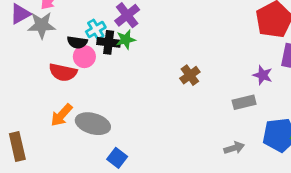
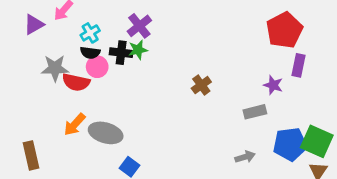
gray star: (42, 25) -> (55, 68), moved
cyan cross: (96, 30) -> (90, 33), moved

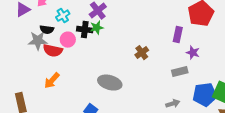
black semicircle: (90, 53) -> (47, 30), moved
purple rectangle: (299, 65) -> (178, 35), moved
gray ellipse: (106, 133) -> (110, 83), moved

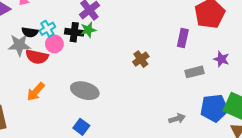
cyan cross: (63, 16) -> (47, 29), moved
purple star: (193, 53) -> (221, 59), moved
gray rectangle: (180, 72) -> (194, 72), moved
gray ellipse: (110, 83) -> (85, 91), moved

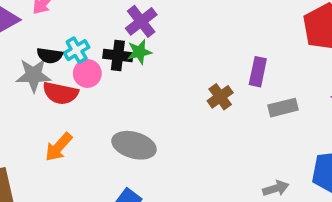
purple rectangle: (183, 38) -> (258, 72), moved
gray rectangle: (194, 72) -> (283, 108), moved

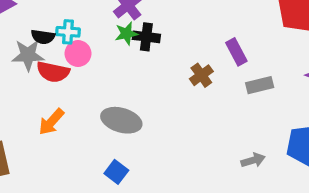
cyan cross: (77, 50) -> (68, 32), turned 35
black cross: (118, 56) -> (146, 37), moved
purple rectangle: (258, 72) -> (236, 52), turned -40

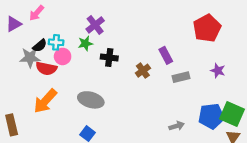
green star: (126, 34) -> (85, 43), moved
black semicircle: (43, 37) -> (40, 46), turned -48
black cross: (146, 37) -> (109, 58), moved
orange arrow: (51, 122) -> (45, 101), size x1.4

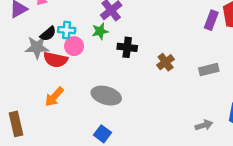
purple rectangle: (166, 55) -> (211, 20), moved, turned 49
orange arrow: (45, 101) -> (54, 97), size x0.7

